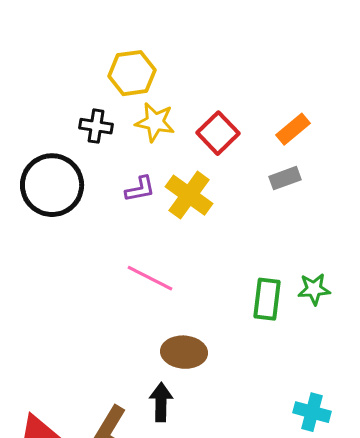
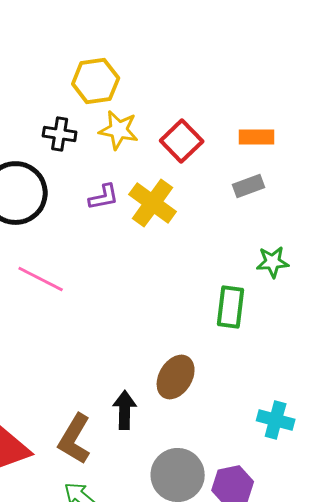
orange rectangle: (293, 129) -> (257, 137), turned 40
pink line: (150, 278) -> (41, 279), moved
green star: (314, 289) -> (273, 262), moved
brown ellipse: (184, 352) -> (176, 377), moved, turned -63

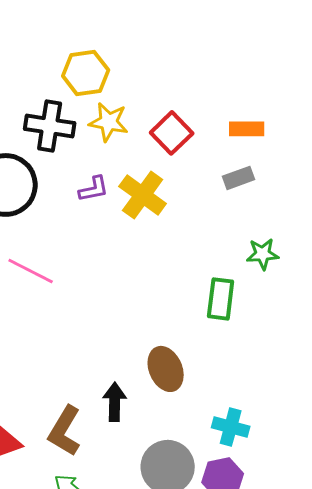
black cross: (60, 134) -> (50, 126), size x1.5
brown ellipse: (176, 377) -> (166, 369), turned -54
cyan cross: (276, 420) -> (231, 427), moved

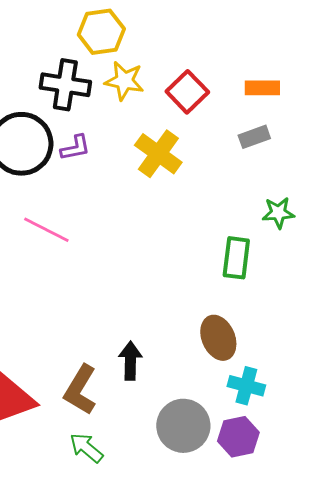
purple L-shape: (94, 189) -> (75, 148), moved
brown ellipse: (166, 369) -> (218, 338), moved

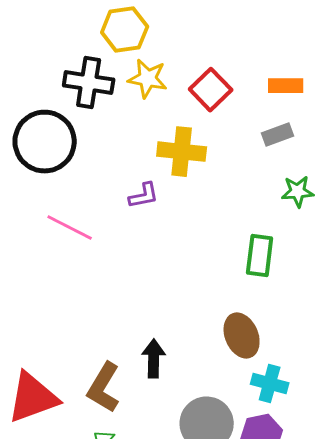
purple L-shape: (75, 148) -> (144, 196), moved
yellow cross: (158, 154) -> (182, 152), turned -30
green star: (278, 213) -> (298, 192), moved

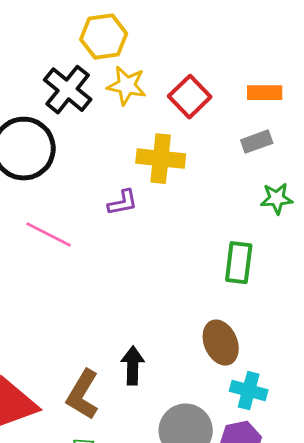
black cross: (89, 83) -> (68, 90), turned 30

